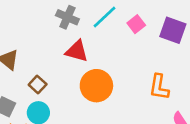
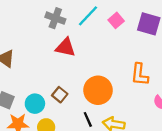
brown square: (38, 85) -> (60, 95), moved
orange circle: (96, 86) -> (98, 90), moved

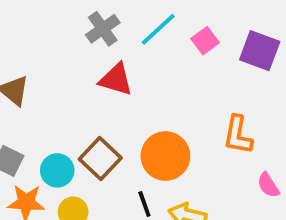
gray cross: (55, 18) -> (103, 29), turned 30
brown square: (60, 95) -> (100, 159), size x1.5

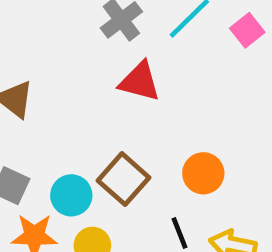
orange circle: (165, 156) -> (203, 173), size x0.7

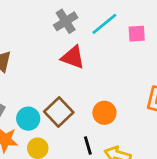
pink square: (247, 30) -> (137, 34), turned 30

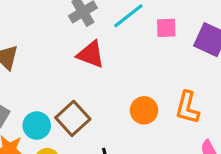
orange circle: (104, 113) -> (144, 110), moved

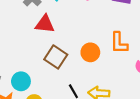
brown square: (73, 118) -> (56, 57), moved

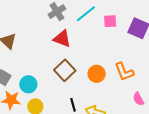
orange L-shape: (119, 43) -> (124, 72), turned -35

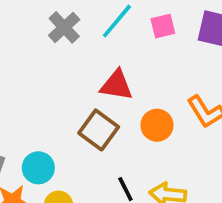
red triangle: (62, 39) -> (116, 85), moved

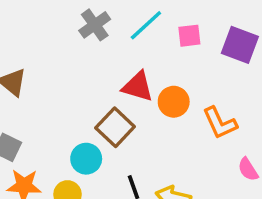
orange circle: (157, 125) -> (174, 102), moved
cyan circle: (38, 168) -> (86, 159), moved

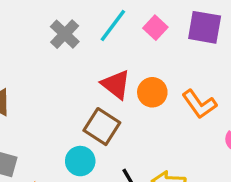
pink square: (189, 36) -> (155, 28), turned -30
red triangle: (138, 87) -> (116, 84), turned 32

